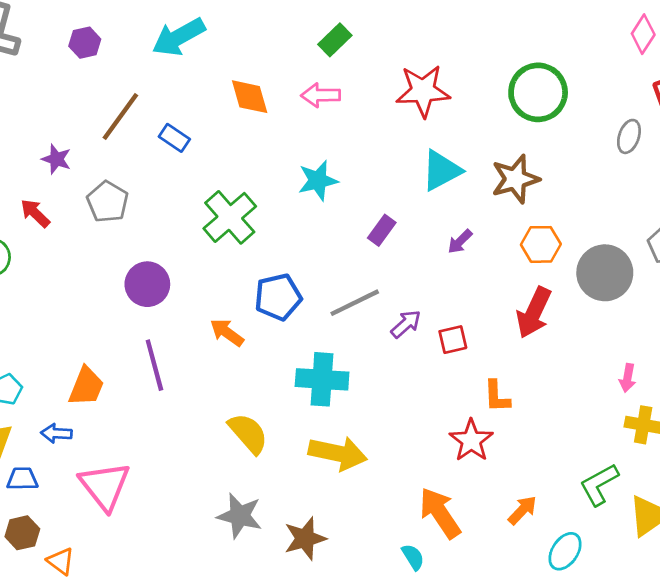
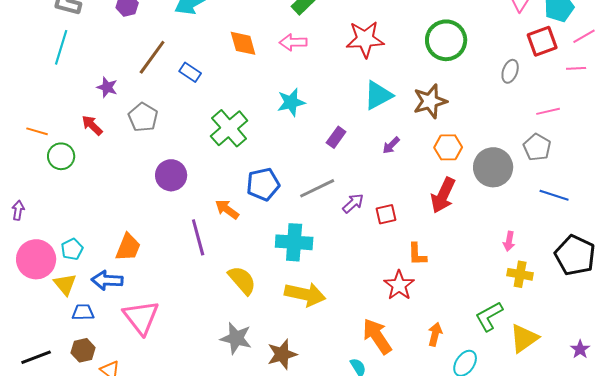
purple line: (154, 365) -> (198, 237), moved
blue arrow: (56, 433) -> (107, 280), size x1.4
orange arrow: (522, 510) -> (435, 334), turned -30

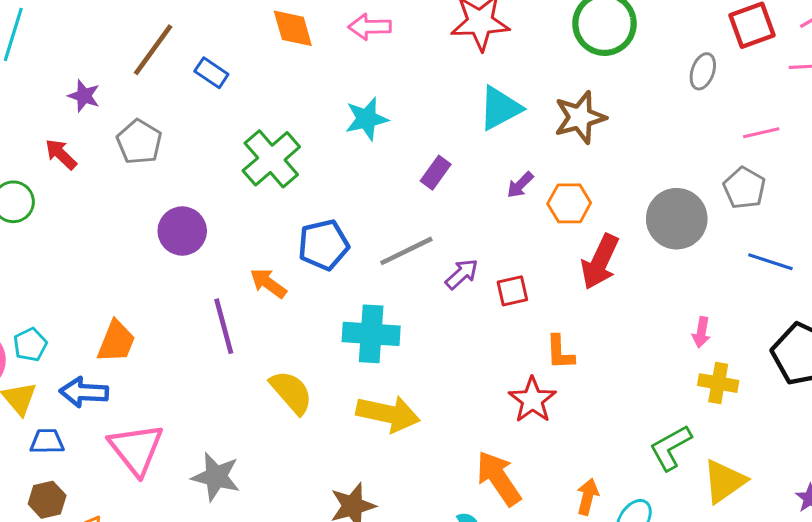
orange hexagon: (448, 147) -> (569, 203), moved
orange arrow: (435, 334) -> (588, 497), moved
gray star: (236, 338) -> (216, 477), moved

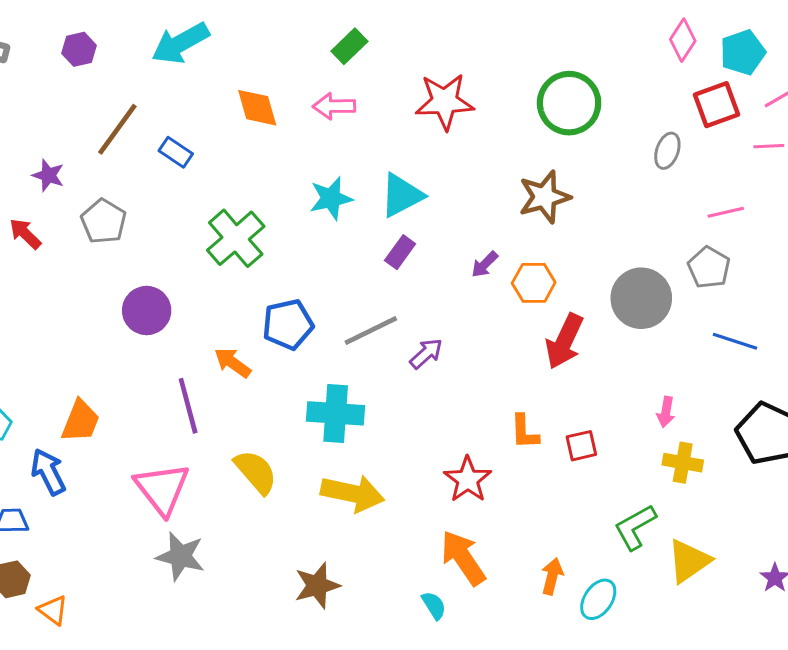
cyan triangle: (500, 108) -> (402, 195), moved
red square: (512, 291) -> (581, 446), moved
blue arrow: (84, 392) -> (48, 472), turned 60
red star: (532, 400) -> (468, 479), moved
pink triangle: (136, 449) -> (162, 489), moved

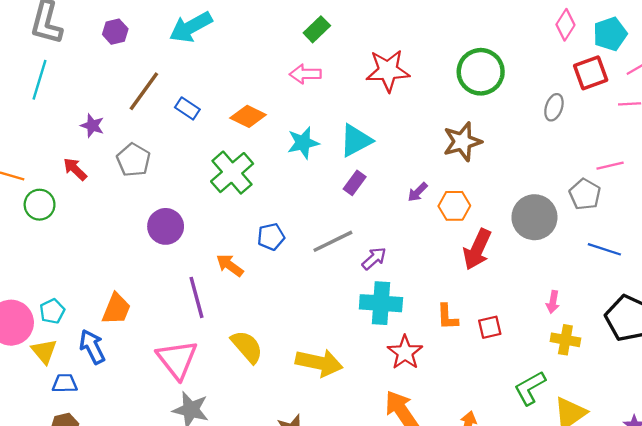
orange diamond: (257, 108) -> (248, 116), moved, turned -48
pink line: (726, 212) -> (610, 166), moved
blue pentagon: (288, 324) -> (271, 237), size x0.7
cyan cross: (336, 413) -> (381, 303), moved

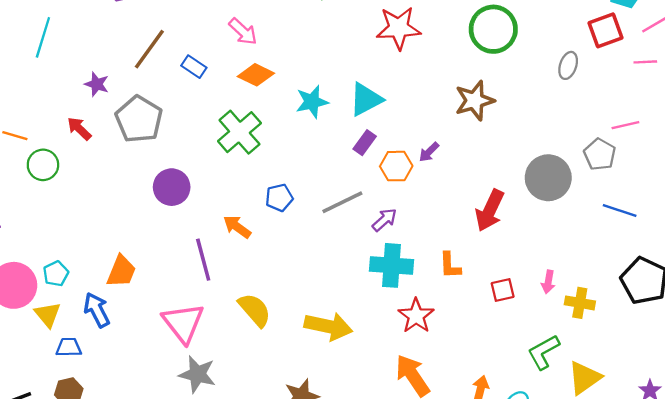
pink arrow: (305, 74) -> (243, 32), moved, turned -136
gray pentagon: (133, 160) -> (139, 119), size x1.4
orange hexagon: (454, 206) -> (396, 166), moved
pink arrow: (553, 302) -> (548, 282), moved
orange L-shape: (447, 317) -> (450, 265), moved

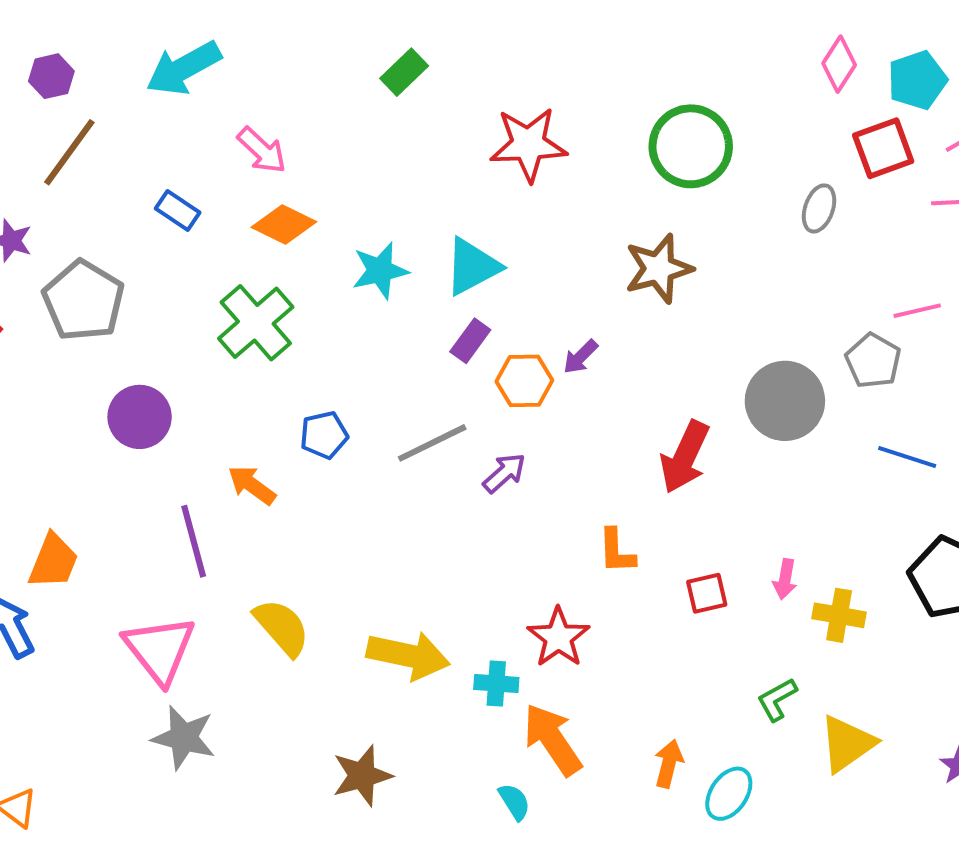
brown line: (149, 49) -> (69, 152), moved
cyan cross: (392, 265) -> (496, 683), moved, size x0.6
green L-shape: (544, 352) -> (777, 700), size x0.7

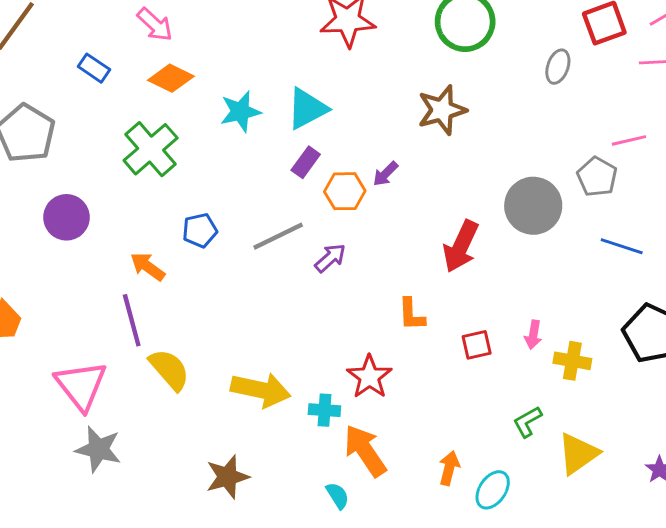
purple line: (194, 541) -> (132, 320), moved

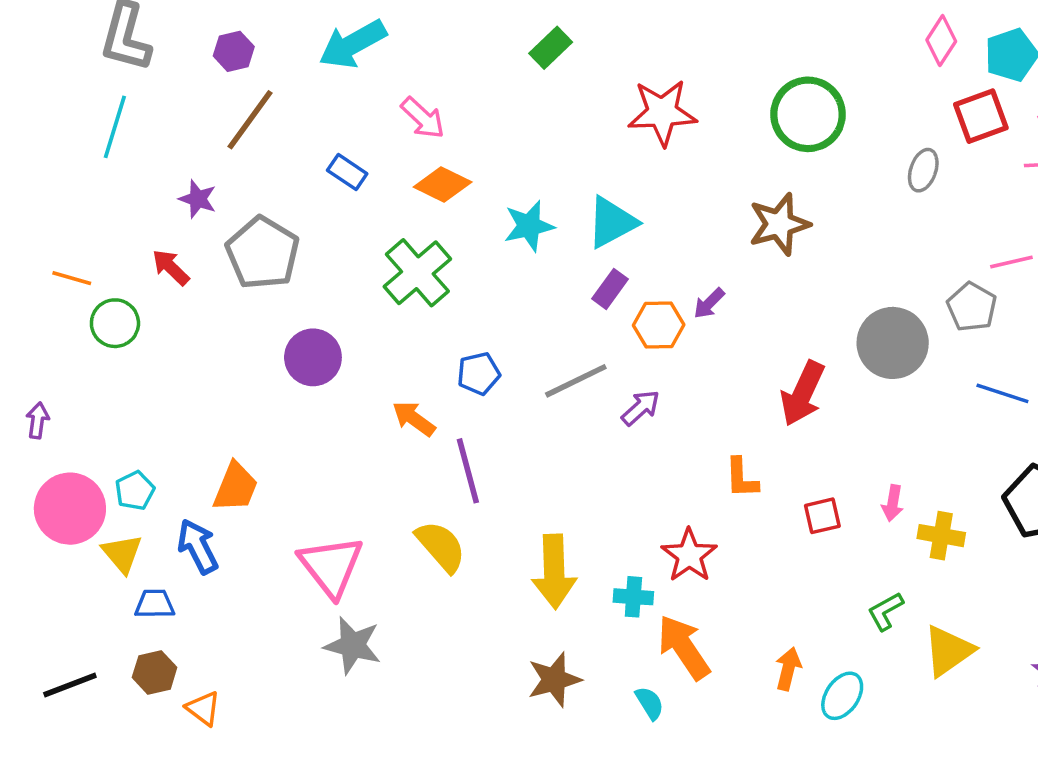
purple line: (132, 320) -> (468, 471), moved
yellow arrow: (261, 390) -> (554, 572), turned 76
brown star: (227, 477) -> (554, 680), moved

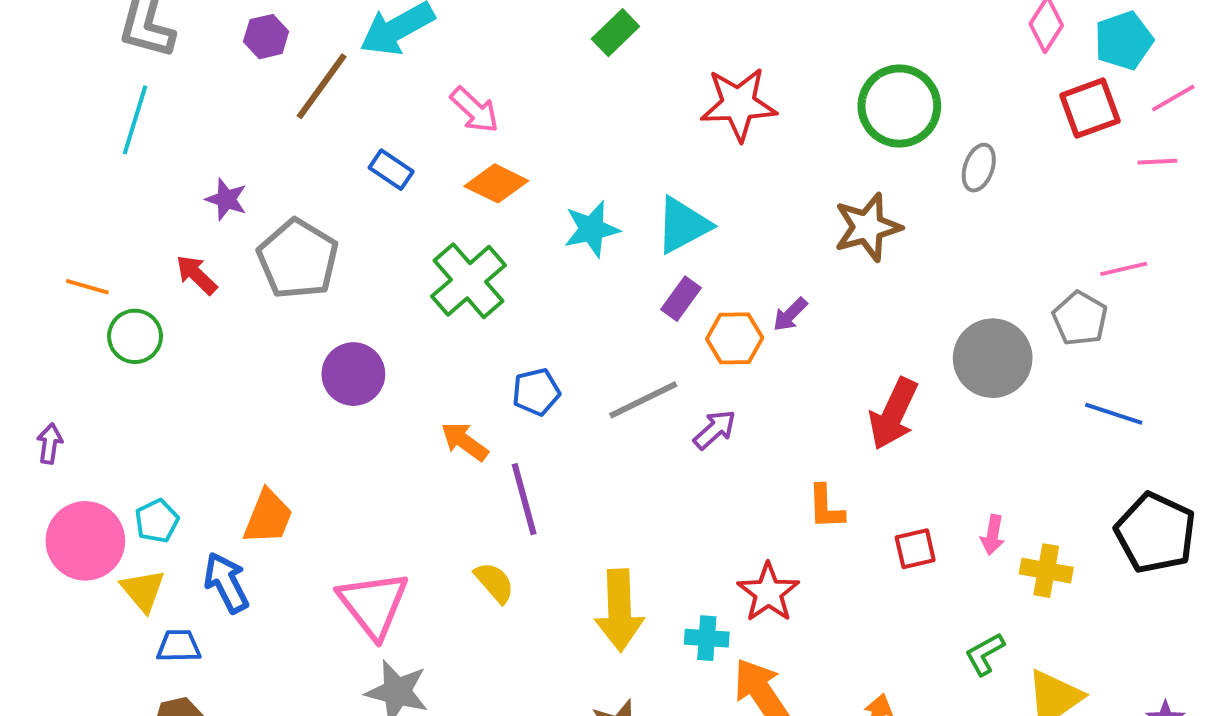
brown line: (250, 120) -> (322, 86), moved
gray ellipse: (923, 170) -> (979, 168), moved
yellow semicircle: (441, 546) -> (494, 583), size x0.7

